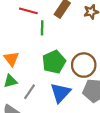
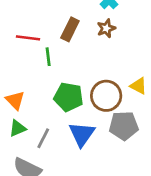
green pentagon: (54, 62) -> (69, 97), turned -30

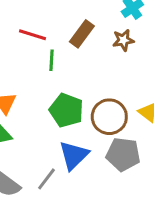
gray line: (43, 138) -> (46, 179), moved

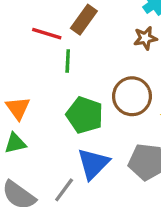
brown rectangle: (82, 34) -> (84, 20), moved
brown circle: (109, 117) -> (132, 96), moved

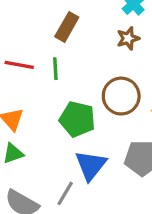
red line: (47, 34) -> (19, 65), moved

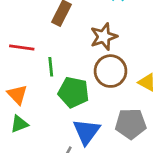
brown star: (128, 38) -> (104, 37), moved, size x1.4
green line: (55, 69) -> (51, 67), moved

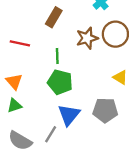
green line: (51, 67) -> (57, 56), moved
brown circle: (111, 71) -> (115, 34), moved

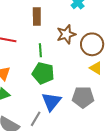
brown rectangle: (54, 17) -> (37, 16), turned -30
brown circle: (115, 34) -> (92, 44), moved

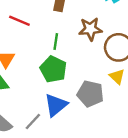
gray pentagon: (83, 97) -> (90, 94), moved

